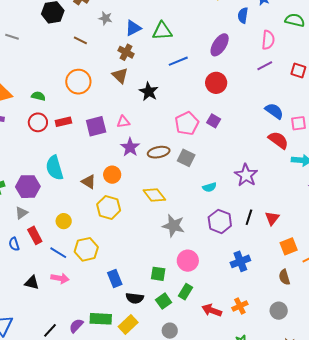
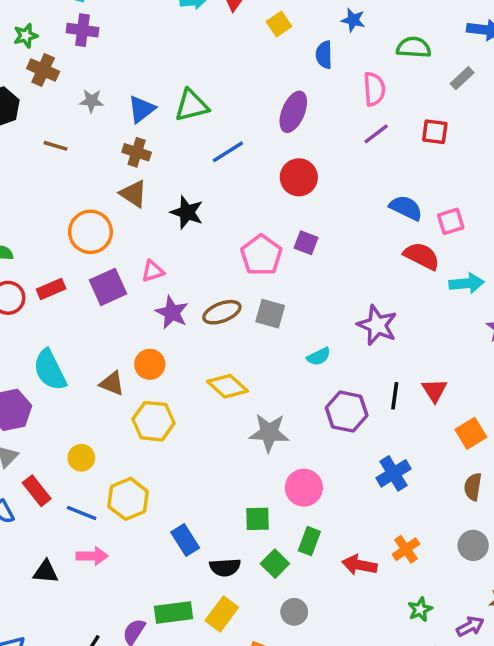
orange circle: (78, 82) -> (90, 232), moved
brown semicircle: (284, 277) -> (473, 487), turned 35

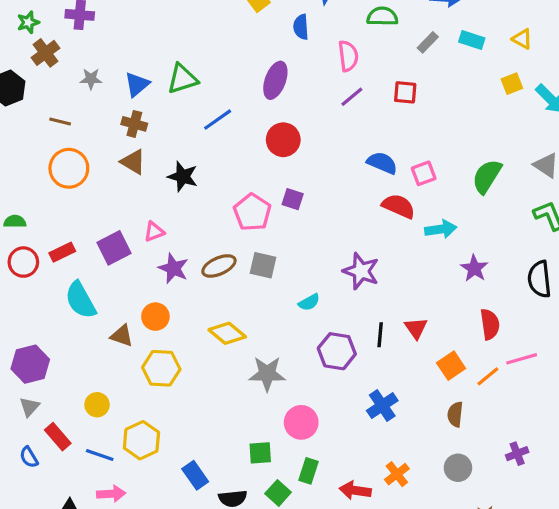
brown cross: (43, 70) -> (45, 53), turned 32
orange circle: (90, 232) -> (69, 168), moved
cyan semicircle: (50, 370) -> (80, 300), moved

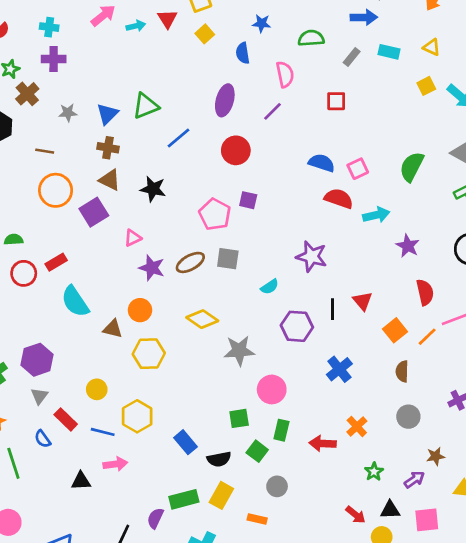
purple line: (352, 97) -> (272, 111), moved
purple square: (114, 248) -> (94, 212), moved

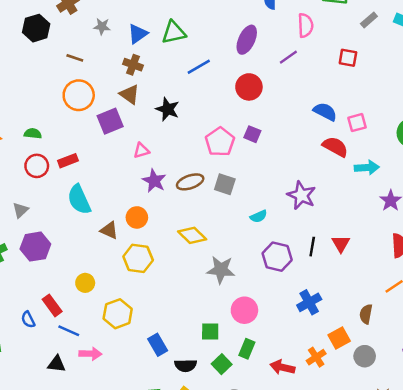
orange square: (395, 330) -> (339, 338), moved
gray triangle: (39, 396) -> (20, 210), moved
blue line: (103, 432) -> (69, 331), moved

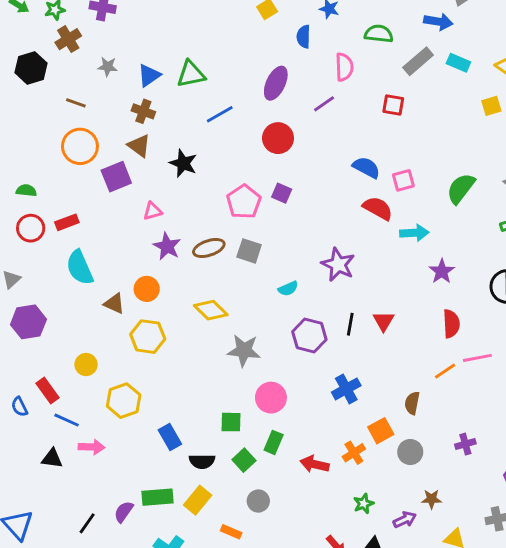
gray rectangle: (369, 20) -> (418, 61), size x1.5

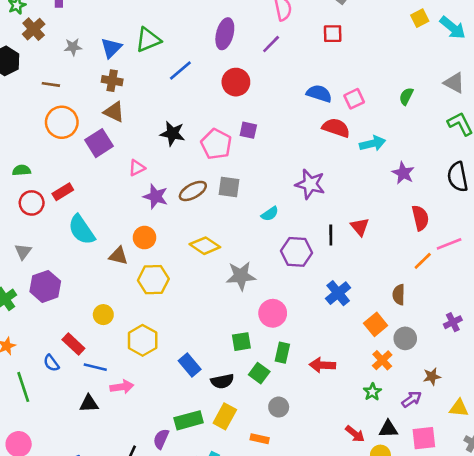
black star: (183, 163) -> (173, 133), moved
green semicircle: (461, 188) -> (406, 96), size x0.6
orange cross: (354, 453) -> (382, 360), moved

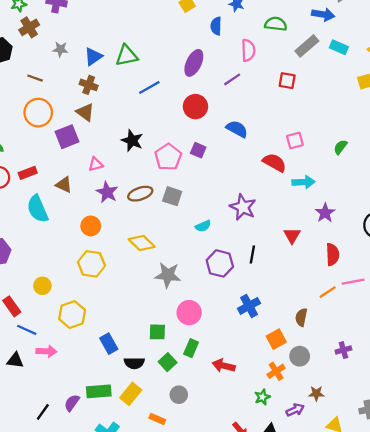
blue semicircle: (319, 93) -> (237, 129), moved
red triangle: (360, 227) -> (292, 236), moved
brown triangle: (118, 256) -> (64, 185), moved

